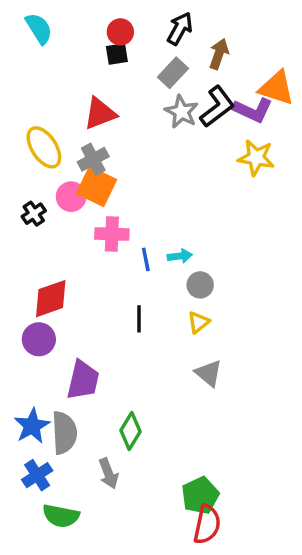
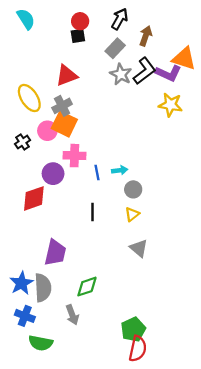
purple circle: (39, 339) -> (53, 174), moved
green diamond: (131, 431) -> (87, 287), turned 40
blue cross: (37, 475) -> (25, 316), turned -36

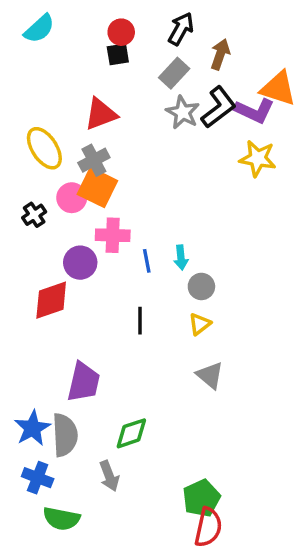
cyan semicircle: (26, 19) -> (39, 29), turned 80
cyan arrow: (120, 170) -> (181, 257), turned 91

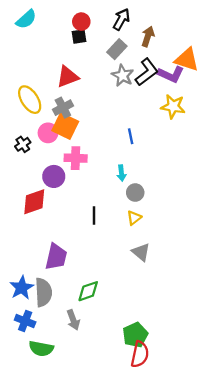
blue line: (147, 261) -> (131, 136), moved

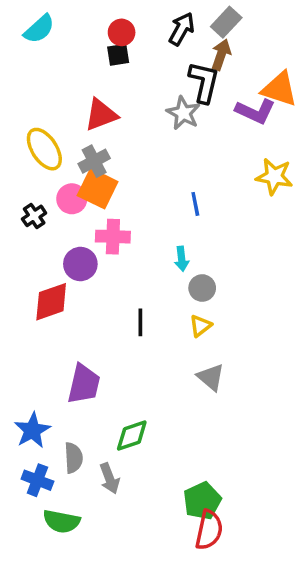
gray rectangle: (117, 49) -> (226, 22), moved
black L-shape: (147, 72) -> (204, 82), moved, turned -40
yellow star: (173, 106) -> (274, 177), moved
gray semicircle: (43, 292) -> (74, 458), moved, size x0.7

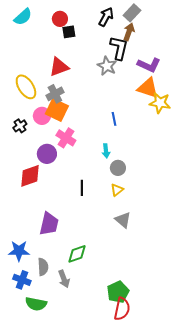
red circle: (122, 32) -> (60, 19), moved
orange triangle: (279, 89) -> (148, 88), moved
pink cross: (113, 237) -> (66, 138), turned 30
blue star: (32, 430) -> (19, 251), turned 30

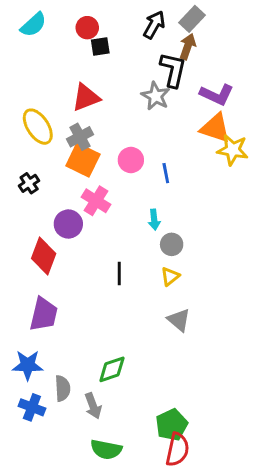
pink circle: (42, 116) -> (131, 160), moved
red diamond: (30, 176) -> (44, 256), turned -50
purple trapezoid: (49, 224) -> (44, 314), moved
green semicircle: (36, 304) -> (106, 449), moved

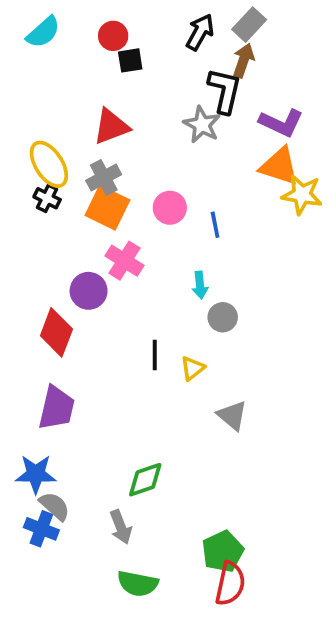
black cross: (29, 183) -> (47, 198), moved, turned -30
yellow triangle: (170, 276) -> (192, 368), moved
gray semicircle: (63, 388) -> (55, 506), moved, turned -45

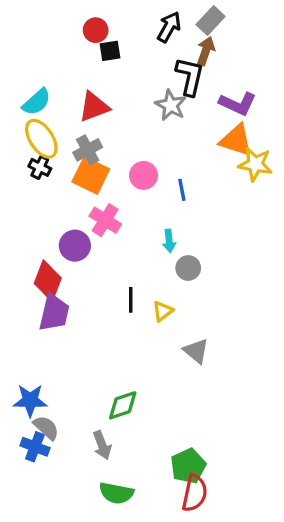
cyan semicircle: (43, 32) -> (37, 102), moved
purple trapezoid: (56, 408) -> (54, 313), moved

